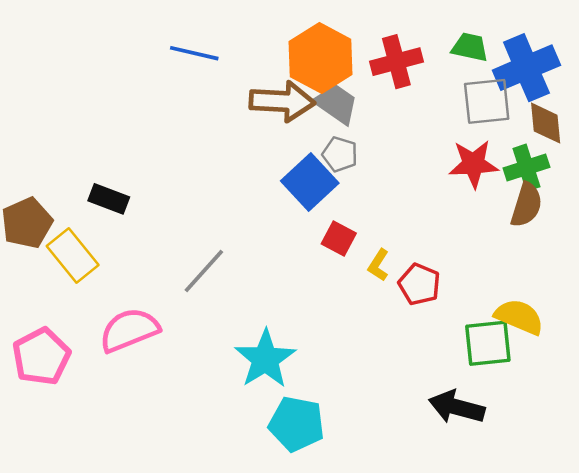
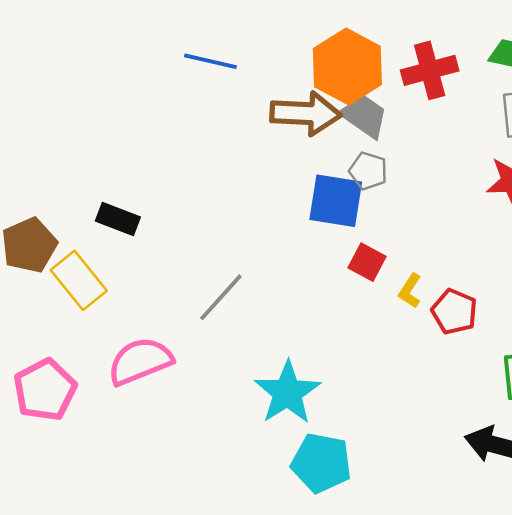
blue square: (310, 182) -> (336, 201), turned -38

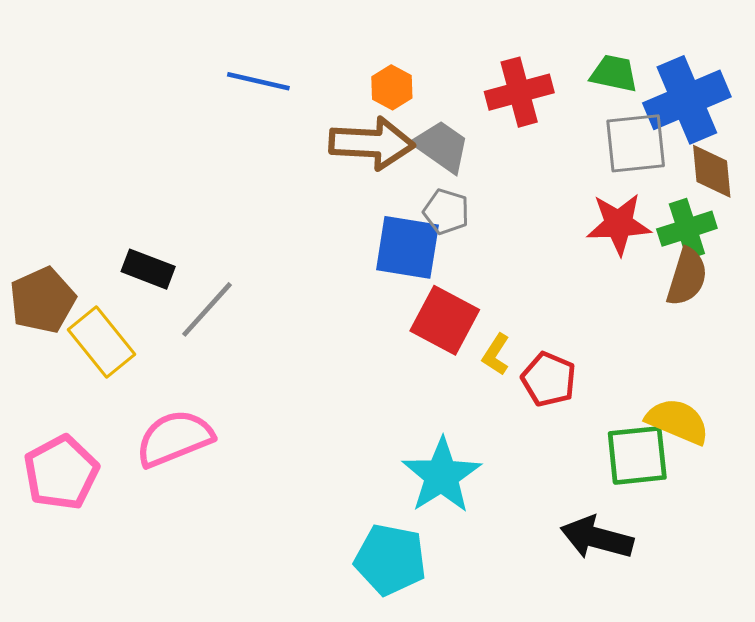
orange hexagon: (347, 67) -> (392, 87), moved, size x0.5
red square: (367, 262) -> (445, 320), size x1.5
gray line: (221, 297) -> (207, 309), moved
cyan star: (287, 393) -> (442, 476), moved

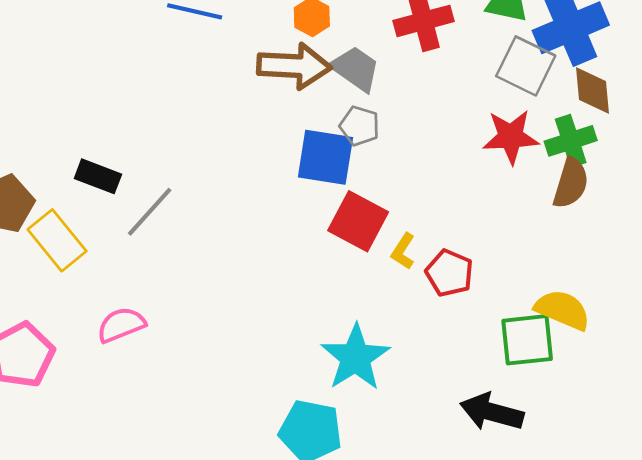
gray square: (636, 143) -> (526, 66), turned 32
pink semicircle: (174, 438) -> (121, 325), size x0.7

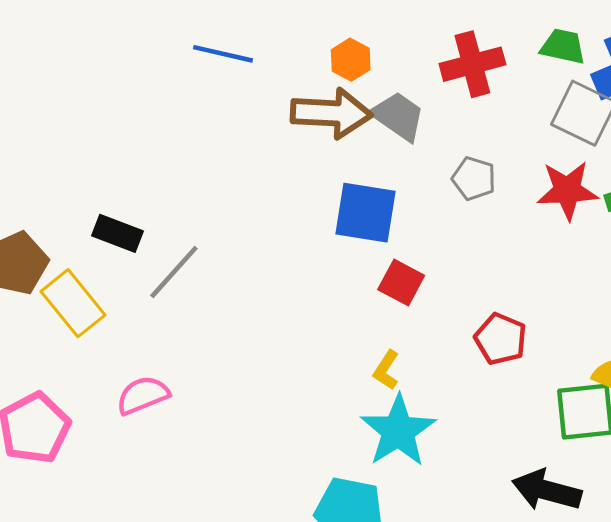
gray pentagon: (360, 126) -> (474, 178), moved
red square: (358, 221) -> (401, 282), size x0.7
yellow L-shape: (403, 251) -> (386, 370), moved

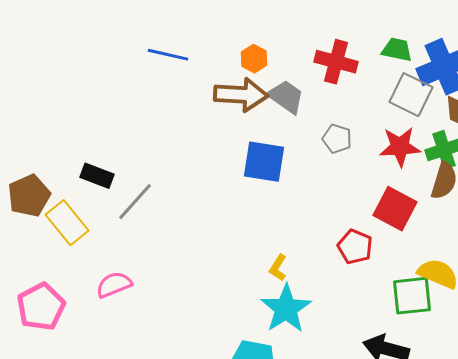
red cross: (472, 64) -> (336, 62), turned 30
red square: (401, 282) -> (395, 209), moved, size x1.4

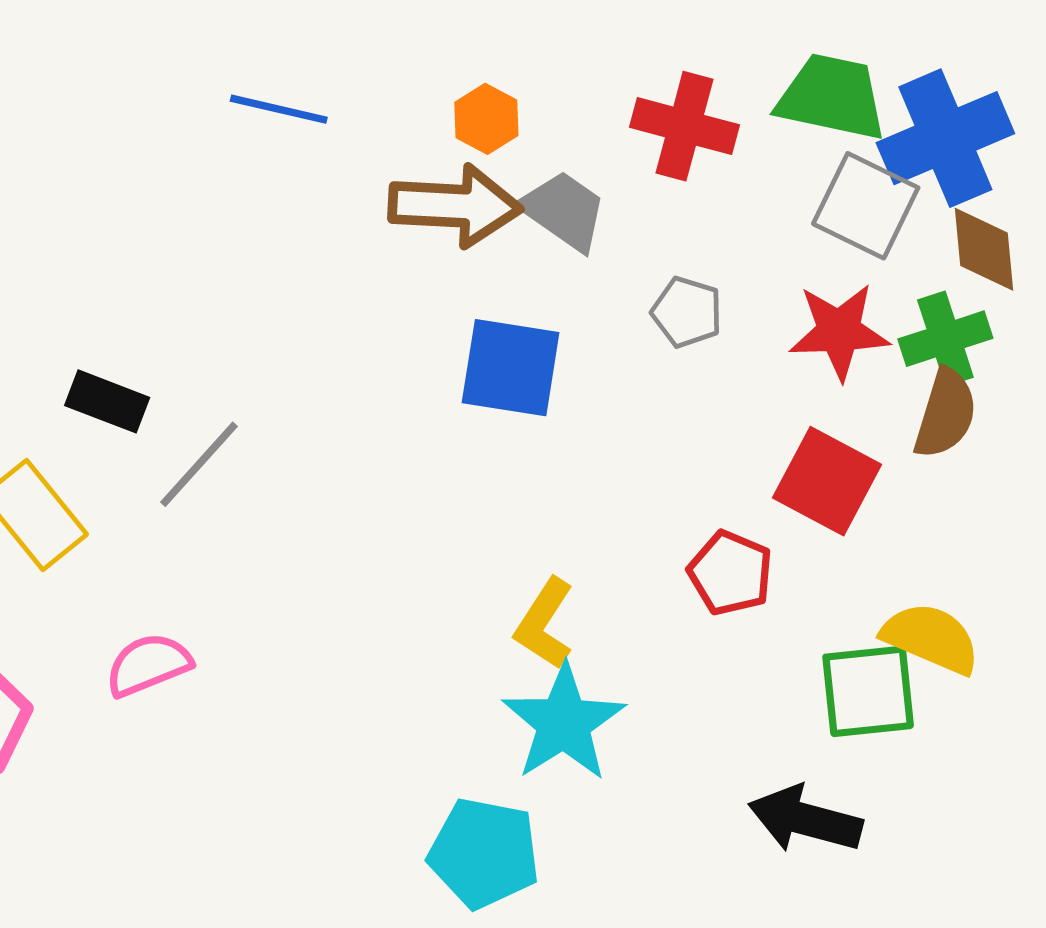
green trapezoid: (397, 50) -> (832, 97), size x1.5
yellow L-shape: (278, 268) -> (544, 624), size x1.4

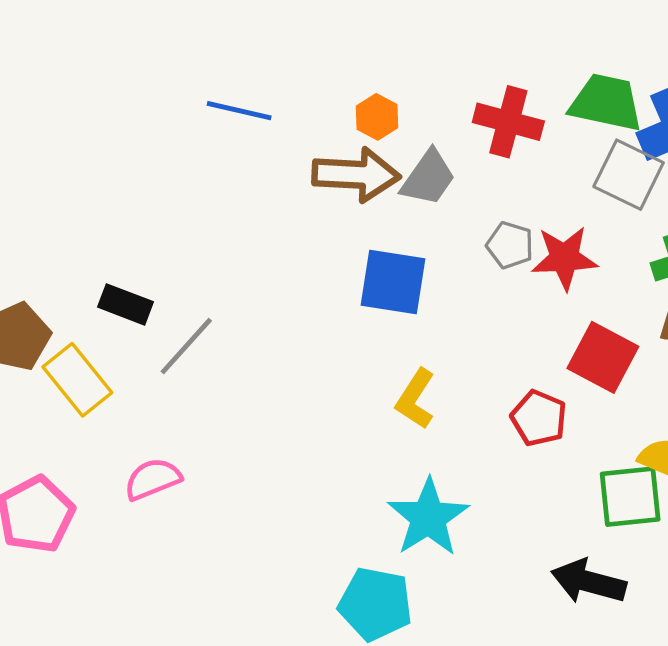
gray trapezoid: (564, 211) -> (428, 178), turned 90
red star: (839, 331) -> (564, 258), moved
yellow L-shape: (544, 624) -> (415, 399), moved

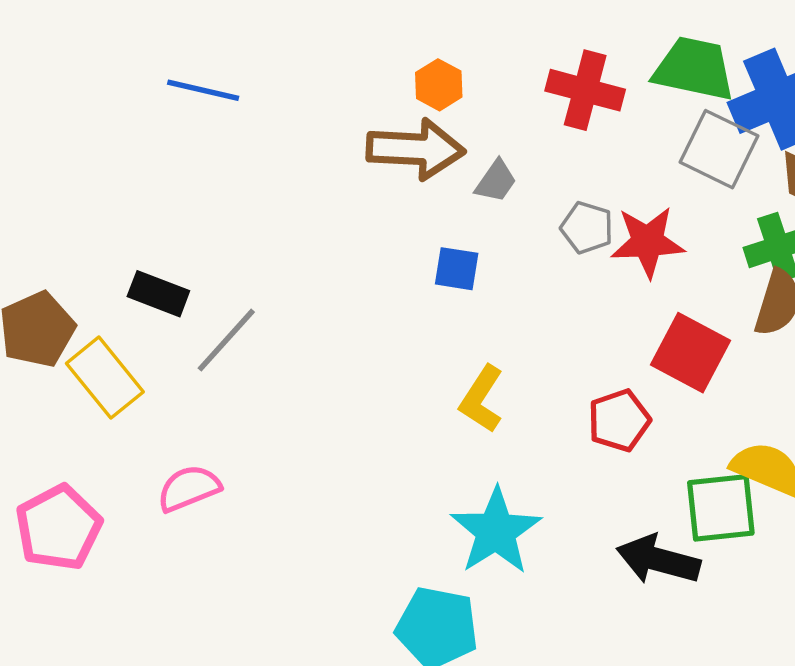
blue line: (239, 111) -> (203, 90), moved
gray trapezoid: (428, 178) -> (496, 181), moved, size x0.7
blue square: (393, 282) -> (457, 269), size x0.6
red pentagon: (539, 418) -> (619, 420), turned 30
black arrow: (588, 582) -> (658, 560), moved

